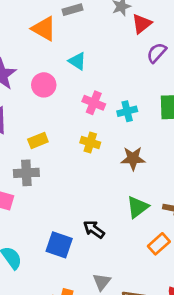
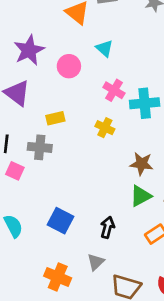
cyan cross: (127, 111) -> (145, 103), size x1.5
brown star: (133, 158) -> (142, 164), moved
black arrow: (94, 229) -> (107, 227), moved, turned 60

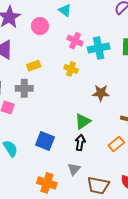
green triangle: (141, 196) -> (83, 121), moved

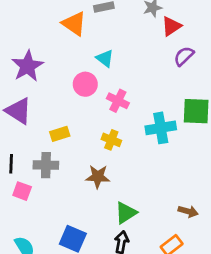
pink circle: (40, 26) -> (85, 84), moved
cyan cross: (99, 48) -> (161, 128), moved
brown star: (101, 93) -> (98, 177), moved

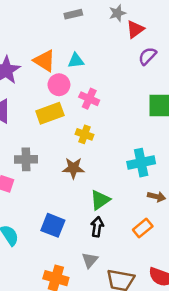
orange triangle: (74, 24) -> (44, 61), moved
cyan triangle: (105, 58) -> (76, 61), turned -42
cyan cross: (161, 128) -> (141, 163), moved
yellow rectangle: (60, 134) -> (50, 113), moved, size x1.5

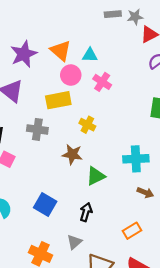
gray rectangle: (73, 14) -> (113, 14), moved
pink cross: (89, 99) -> (102, 82), moved
gray cross: (26, 159) -> (37, 129), moved
green triangle: (100, 200) -> (96, 176), moved
orange rectangle: (143, 228) -> (132, 231), moved

